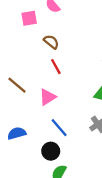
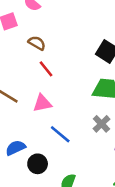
pink triangle: (48, 97) -> (42, 103), turned 30
black circle: (51, 151) -> (38, 164), moved

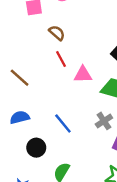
pink triangle: (42, 103) -> (83, 74), moved
blue semicircle: (16, 148) -> (20, 117), moved

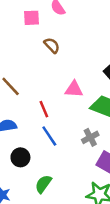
red line: (61, 59) -> (44, 109), moved

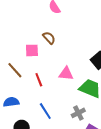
pink square: (32, 18) -> (32, 50), moved
red line: (44, 109) -> (39, 80), moved

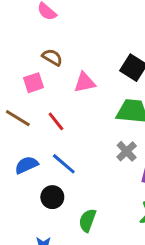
pink triangle: (66, 74) -> (85, 82), moved
blue line: (45, 111) -> (64, 164), moved

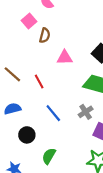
brown semicircle: (52, 57) -> (45, 35), turned 64
pink square: (34, 83) -> (29, 21), moved, turned -32
blue line: (64, 164) -> (53, 113), moved

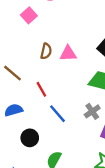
brown semicircle: (45, 35) -> (46, 51), moved
red line: (39, 82) -> (41, 89), moved

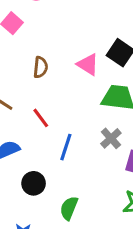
pink triangle: (68, 54) -> (88, 64), moved, turned 42
blue line: (58, 114) -> (66, 147), turned 66

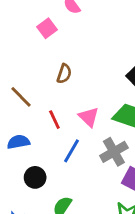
pink triangle: (88, 64) -> (89, 117), moved
gray cross: (111, 138) -> (114, 152), size x1.4

